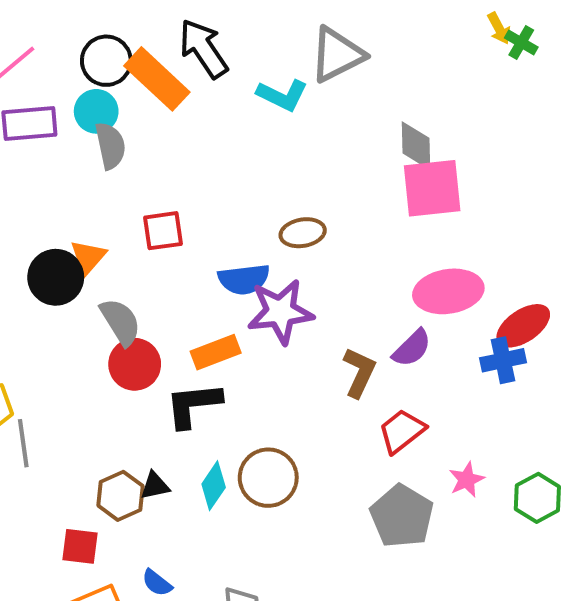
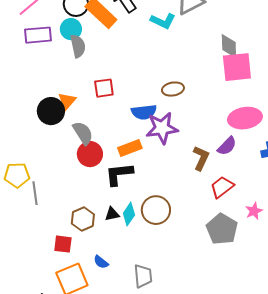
black triangle: (155, 486) -> (112, 214), moved

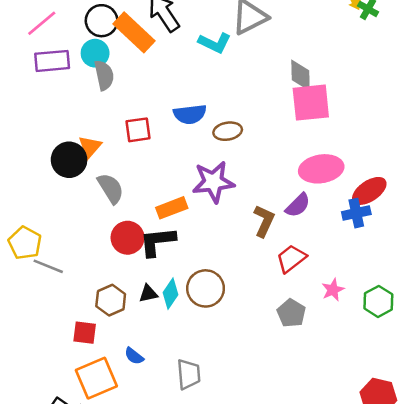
blue semicircle: (144, 112) -> (190, 114), moved
red circle: (90, 154) -> (128, 238), moved
yellow pentagon: (17, 175) -> (25, 243), turned 30
gray line: (35, 193) -> (48, 266), turned -60
gray pentagon: (222, 229) -> (291, 313), size x0.7

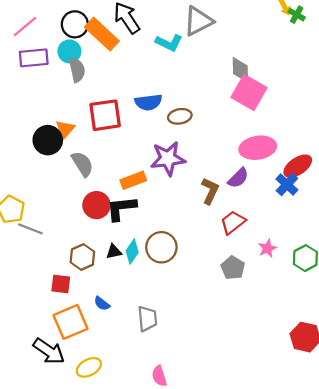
pink square: (311, 103) -> (249, 93), turned 36
red square: (138, 130) -> (105, 115), size x1.5
blue cross: (356, 213) -> (287, 185), turned -35

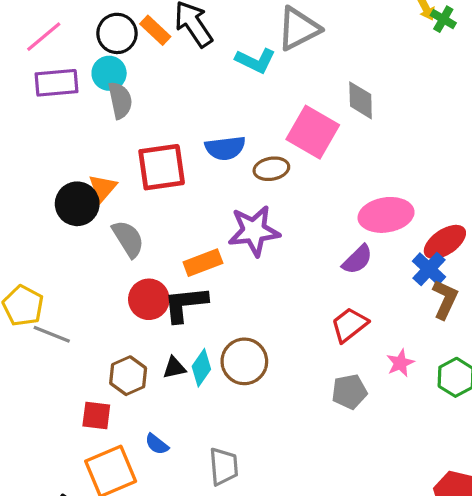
orange rectangle: (102, 34) -> (155, 30), moved, size x0.6
pink square: (249, 93) -> (313, 132), moved
brown L-shape: (210, 191) -> (445, 299), moved
gray pentagon: (233, 268) -> (349, 392), turned 30

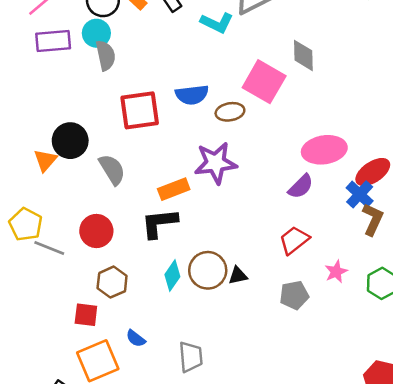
orange triangle: (103, 188) -> (45, 160), moved
red circle: (149, 299) -> (96, 231), moved
black triangle: (174, 368) -> (238, 276), moved

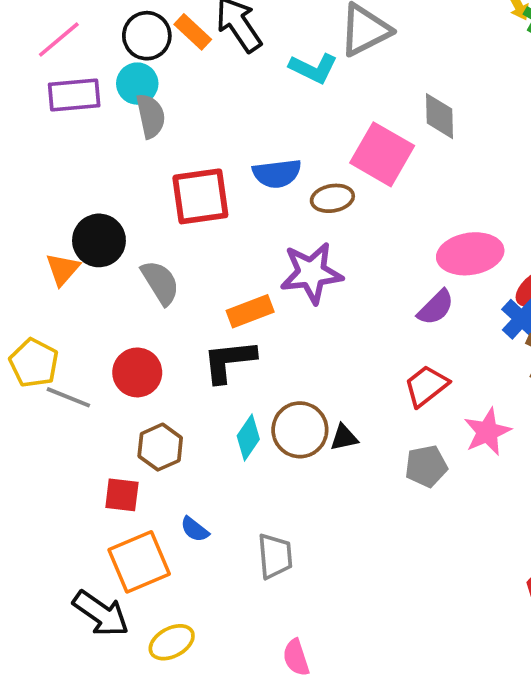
pink star: (336, 272) -> (487, 432), size x1.4

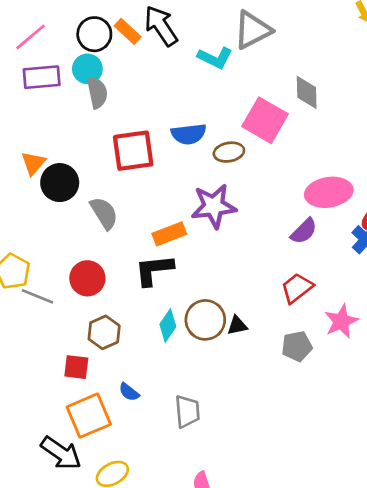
orange triangle: (63, 269) -> (33, 163), moved

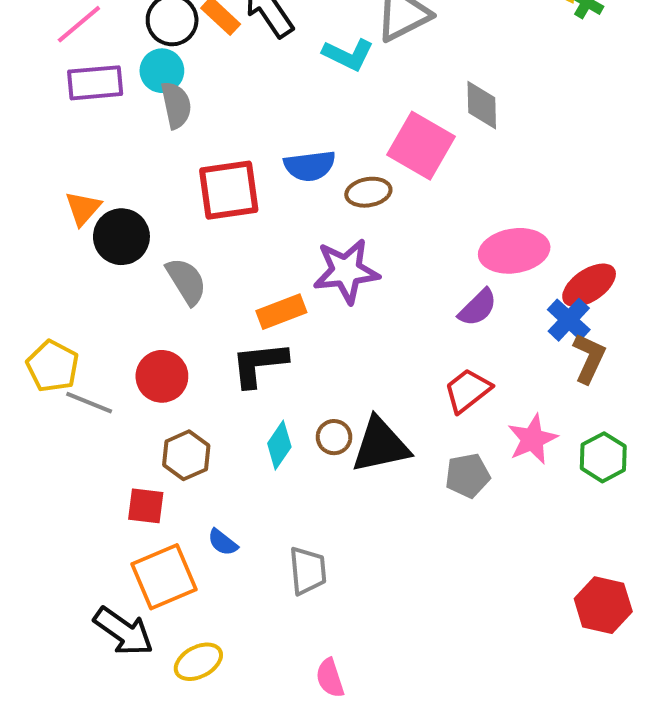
brown circle: (205, 320) -> (334, 437), size x0.6
black triangle: (237, 325) -> (381, 445), size x2.0

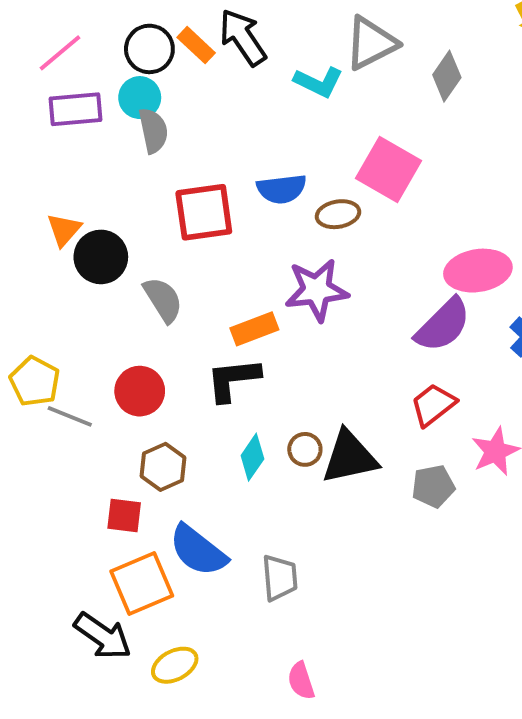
gray diamond: (482, 105) -> (447, 76), moved, turned 36
purple semicircle: (478, 308) -> (443, 325), size x1.5
blue semicircle: (223, 542) -> (198, 550), size x2.0

